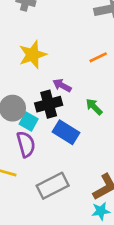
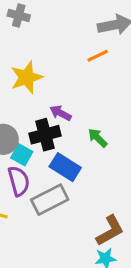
orange line: (98, 57) -> (98, 56), moved
gray rectangle: (53, 186) -> (50, 200), moved

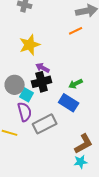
purple arrow: (61, 113) -> (43, 68), moved
green arrow: (98, 138) -> (76, 84), turned -72
blue rectangle: (65, 167) -> (69, 103), moved

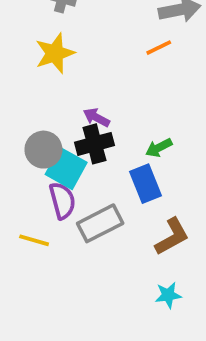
yellow star: (30, 45) -> (55, 53), moved
cyan square: (27, 95) -> (66, 168), size x1.5
blue rectangle: (69, 103) -> (146, 184), turned 36
brown L-shape: (84, 144) -> (172, 237), moved

